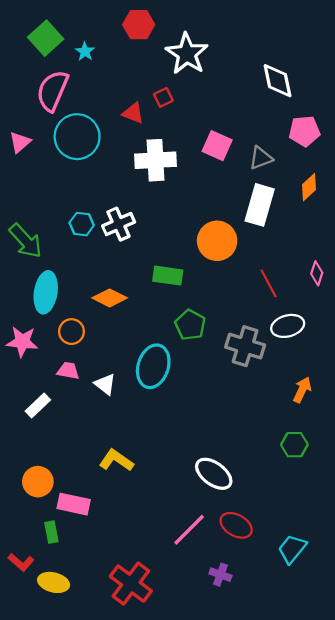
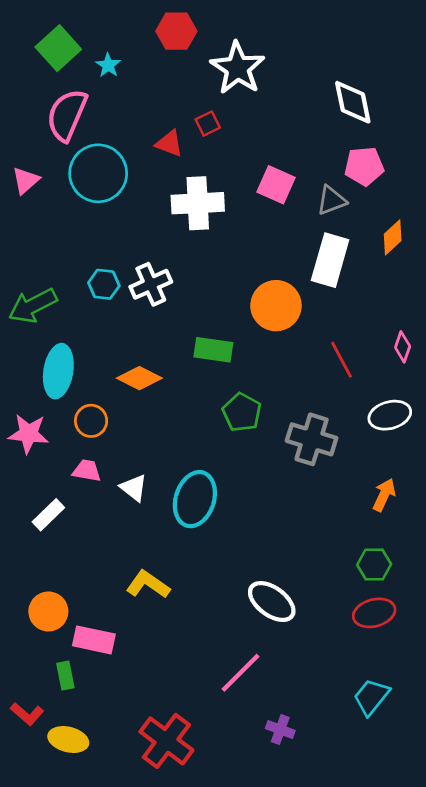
pink pentagon: (304, 131) -> (364, 166), moved
green arrow: (26, 241) -> (33, 306), turned 105
white ellipse: (288, 326) -> (390, 415), moved
cyan ellipse: (153, 366) -> (195, 499), moved
red ellipse: (236, 525) -> (374, 613), moved, turned -44

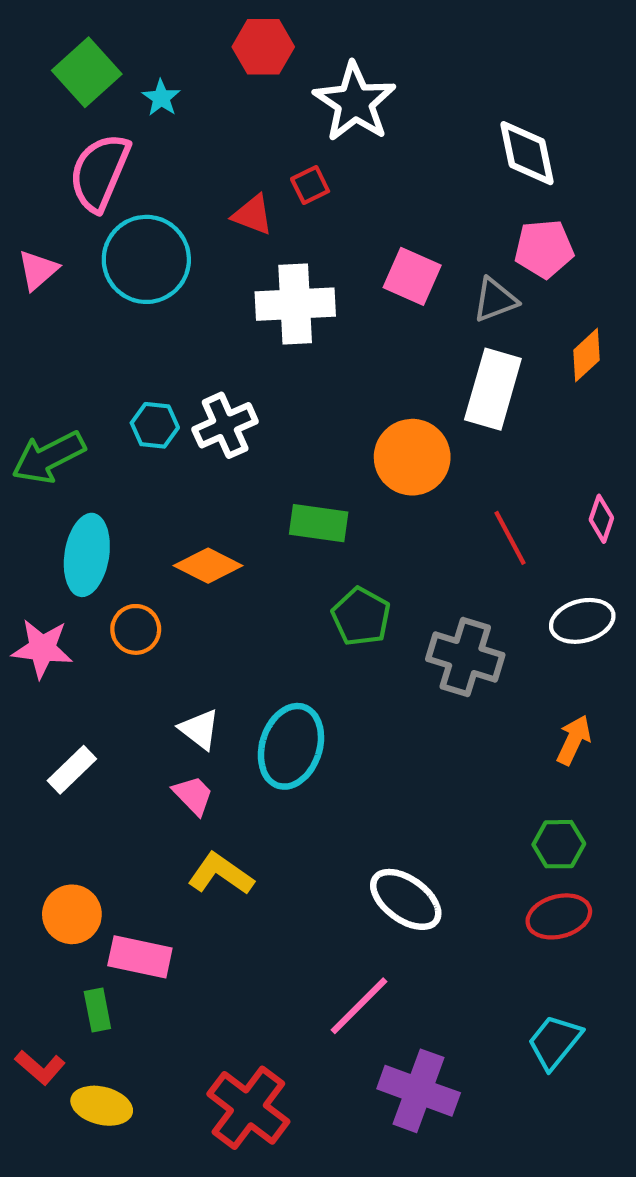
pink trapezoid: (87, 471) -> (193, 795), moved, turned 36
purple cross: (280, 730) -> (419, 1091), size x1.8

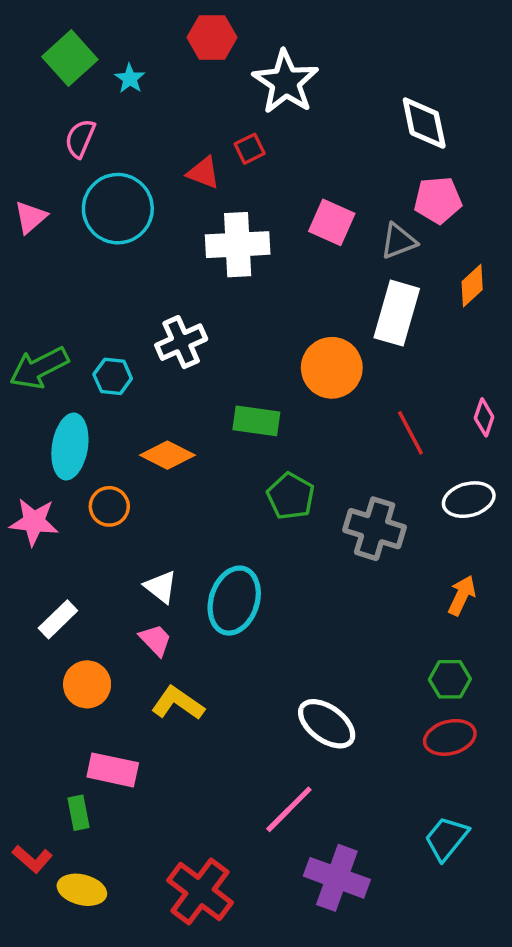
pink semicircle: (100, 172) -> (80, 138), size x0.6
cyan hexagon: (155, 425) -> (113, 376), moved
orange circle: (72, 914) -> (87, 684), moved

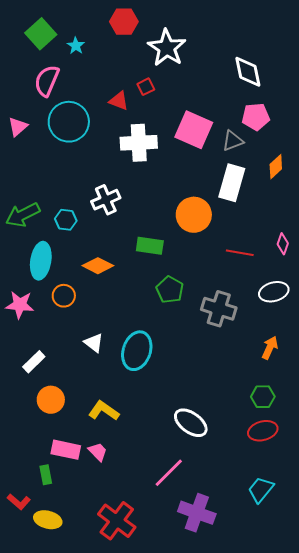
pink semicircle: (80, 138) -> (47, 81), size x1.4
pink square: (332, 222) -> (194, 130), size x1.4
red line: (410, 433) -> (240, 253), turned -52
pink trapezoid: (155, 640) -> (98, 452), moved

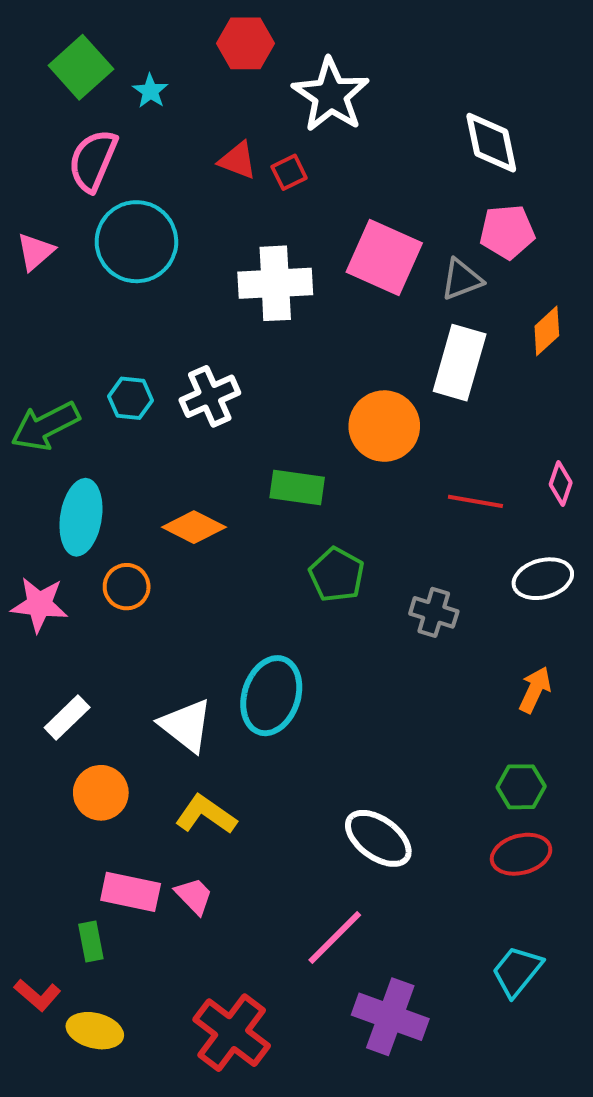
red triangle: (119, 101) -> (238, 160), moved
cyan hexagon: (66, 220) -> (131, 398), moved
gray cross: (219, 309) -> (434, 612), size x0.7
white triangle: (94, 343) -> (186, 725), moved, size x1.4

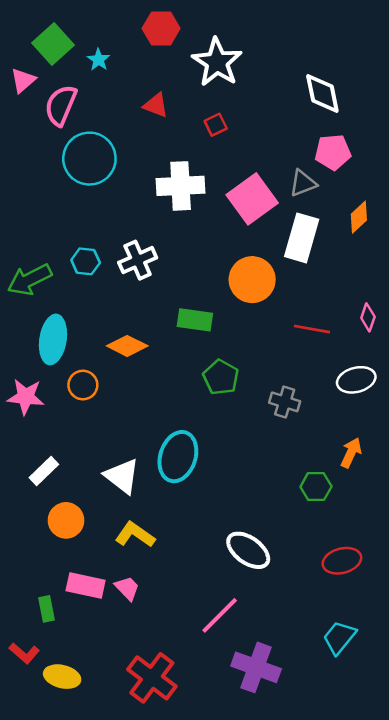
red square: (289, 172) -> (216, 125), moved
pink triangle: (35, 252) -> (23, 80), moved
pink square: (384, 258) -> (252, 199), moved, turned 30
green hexagon: (521, 787) -> (316, 487), moved
green rectangle: (91, 941) -> (46, 609), moved

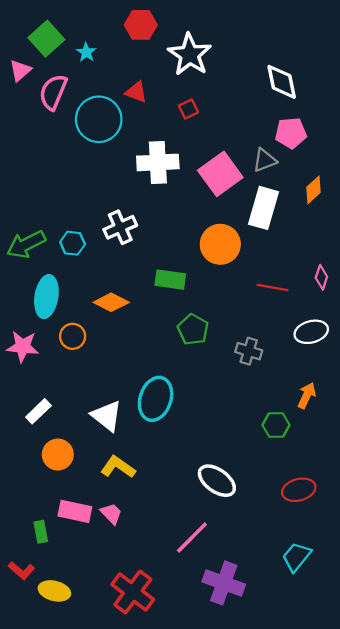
cyan circle: (89, 159) -> (99, 119), moved
cyan hexagon: (86, 261) -> (73, 243), moved

